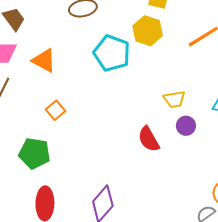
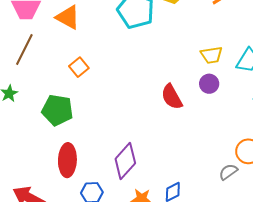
yellow trapezoid: (174, 99) -> (212, 55), moved

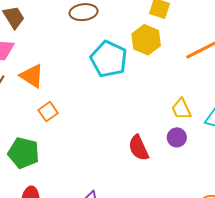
orange triangle: (68, 17) -> (32, 76), moved
yellow trapezoid: (212, 55) -> (181, 109), turned 70

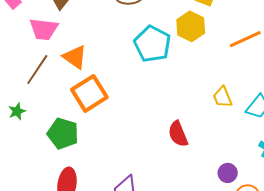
orange square: (48, 112) -> (89, 93), size x1.8
purple circle: (177, 137) -> (228, 173), moved

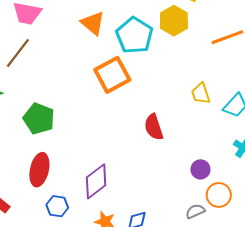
orange triangle: (75, 57) -> (93, 23), moved
orange square: (89, 93) -> (112, 75), moved

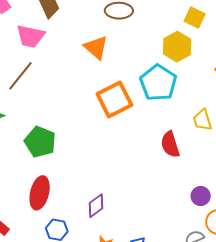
cyan pentagon: (134, 35) -> (158, 83), moved
red semicircle: (154, 127) -> (170, 144), moved
purple diamond: (96, 181) -> (96, 206), size x0.7

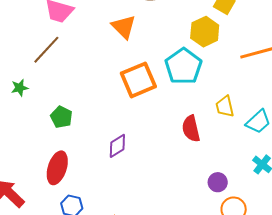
green pentagon: (40, 142) -> (61, 117), size x0.7
purple diamond: (96, 206) -> (117, 146), moved

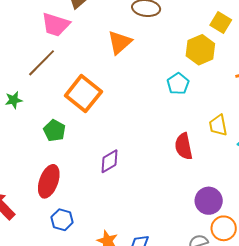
orange triangle: (124, 27) -> (120, 42), turned 32
cyan pentagon: (183, 66) -> (178, 84), size x0.6
orange square: (138, 80) -> (83, 94), moved, turned -30
purple circle: (218, 182) -> (209, 201), size x1.4

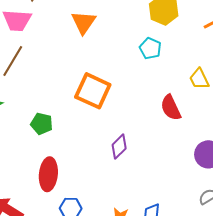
orange square: (83, 94) -> (93, 91), moved
purple diamond: (109, 161) -> (119, 147), moved

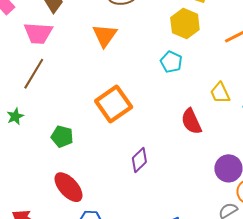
orange square: (93, 91) -> (114, 104), turned 30
red ellipse: (48, 174) -> (69, 187), turned -48

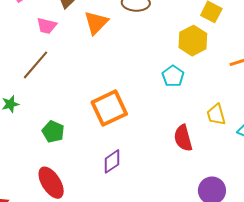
pink trapezoid: (38, 33) -> (47, 26), size x0.7
orange triangle: (105, 35) -> (96, 23), moved
purple diamond: (139, 160) -> (112, 161), moved

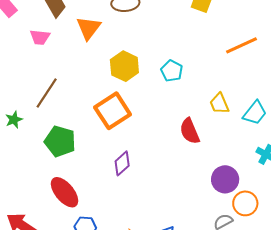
yellow hexagon: (193, 41) -> (124, 66), moved
brown line: (35, 65) -> (47, 93), moved
green pentagon: (53, 132) -> (60, 141), size x1.4

